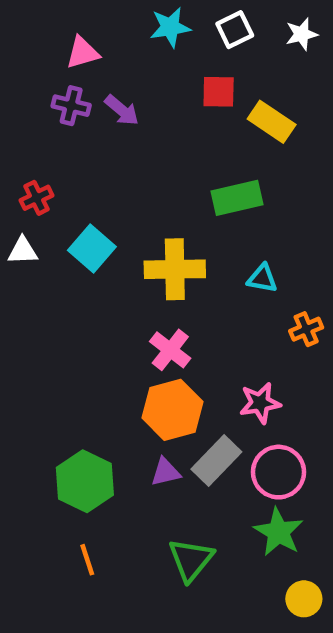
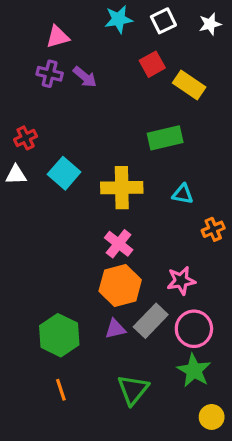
red square: (219, 92) -> (152, 64), turned -30

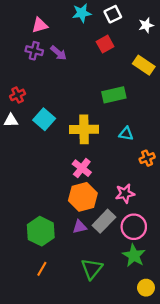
white star: (210, 24) -> (146, 25), moved
yellow rectangle: (189, 85) -> (144, 65), moved
orange line: (61, 390) -> (42, 269), turned 48

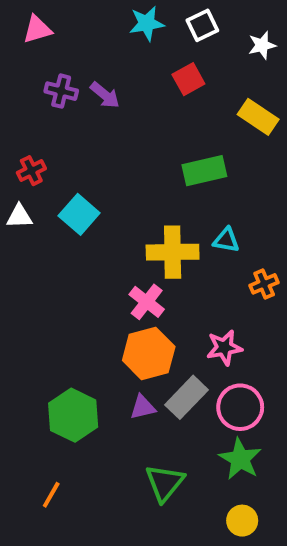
pink triangle: (40, 25) -> (37, 29), moved
yellow cross: (84, 129) -> (173, 252), moved
orange line: (42, 269) -> (51, 495), moved
yellow circle: (146, 288) -> (242, 521), moved

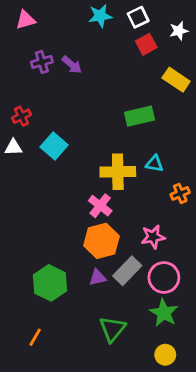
red square: (188, 79) -> (146, 44), moved
purple cross: (61, 91) -> (42, 62), turned -30

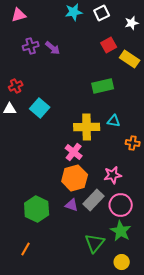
red square: (146, 44) -> (109, 45), moved
orange cross: (180, 193) -> (133, 143), turned 32
purple triangle: (97, 278) -> (72, 205), turned 32
green triangle: (112, 329) -> (95, 243), moved

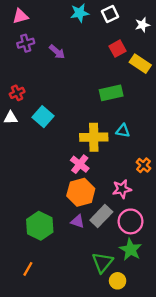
purple cross: (31, 46) -> (26, 43), moved
orange cross: (133, 143) -> (143, 165), moved, turned 32
yellow circle: (122, 262) -> (118, 281), moved

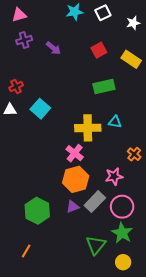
red square: (118, 49) -> (99, 50), moved
purple triangle: (78, 221) -> (73, 207), turned -40
yellow circle: (118, 281) -> (123, 262), moved

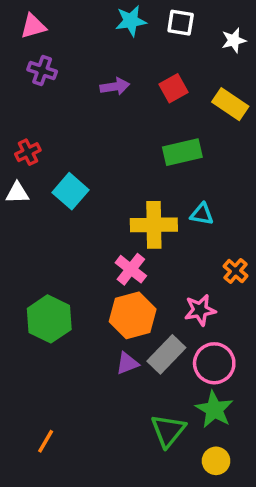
white square: (103, 13) -> (181, 23), turned 35
purple cross: (24, 40) -> (42, 71), turned 35
purple arrow: (53, 48) -> (115, 86), moved, turned -49
green hexagon: (37, 211) -> (49, 319), moved

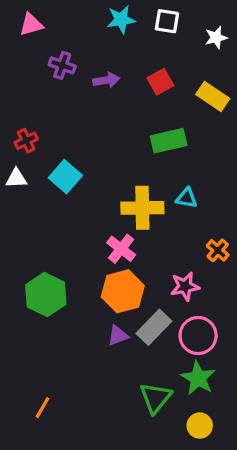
purple cross: (42, 71) -> (62, 65), moved

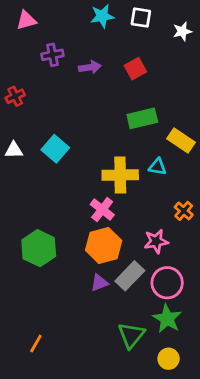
purple cross: (62, 65) -> (52, 55), turned -30
yellow rectangle: (213, 96) -> (181, 140), moved
red cross: (26, 141) -> (15, 96), moved

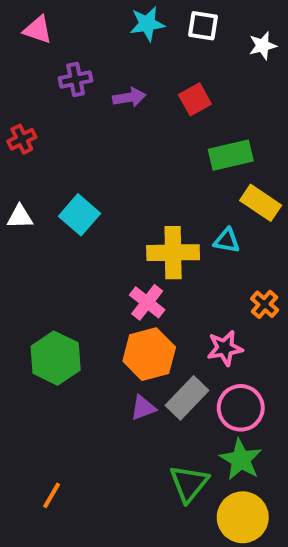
pink triangle: (26, 20) -> (38, 30), turned 35
green rectangle: (142, 118) -> (231, 155), moved
yellow circle: (169, 359) -> (243, 517), size x1.6

